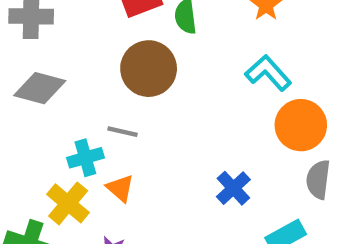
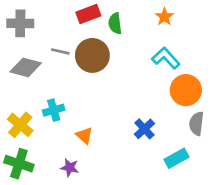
gray line: (122, 132) -> (60, 51), moved
orange triangle: (120, 188) -> (84, 136), moved
yellow cross: (68, 203) -> (20, 125), moved

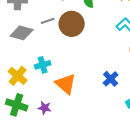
gray line: (60, 51) -> (48, 21), turned -32
orange triangle: (84, 136) -> (66, 84), size x1.6
purple star: (70, 168) -> (45, 108), moved

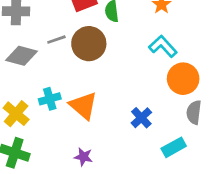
orange triangle: (66, 84) -> (83, 106), moved
purple star: (45, 108) -> (83, 157), moved

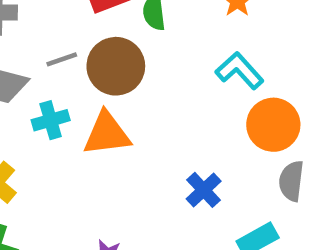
cyan cross: (50, 99) -> (51, 120), moved
orange triangle: (83, 106) -> (107, 134), moved, turned -48

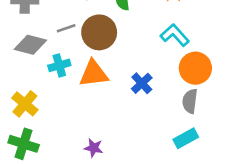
gray semicircle: (291, 181) -> (190, 101), moved
blue cross: (204, 190) -> (142, 83), moved

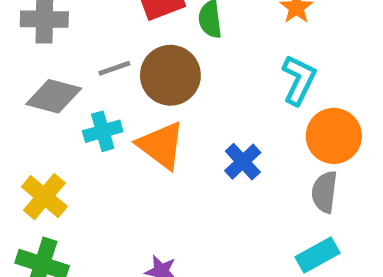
cyan L-shape: (175, 35) -> (299, 80), turned 68
orange triangle: (94, 74) -> (161, 145), turned 44

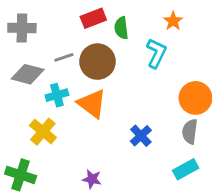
cyan L-shape: (299, 80) -> (156, 53), moved
blue cross: (243, 162) -> (141, 136), moved
yellow cross: (44, 197) -> (43, 132), moved

